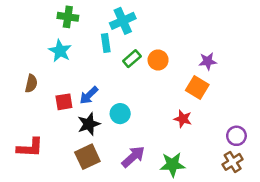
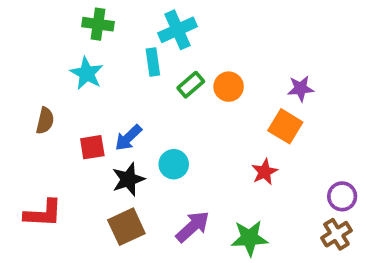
red star: (183, 119) -> (265, 172), turned 30

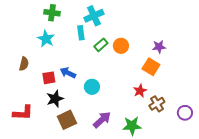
blue arrow: (128, 138) -> (68, 73), turned 70
black star: (128, 179) -> (55, 99), moved
purple circle: (342, 196) -> (185, 113), moved
brown cross: (336, 234) -> (157, 104), moved

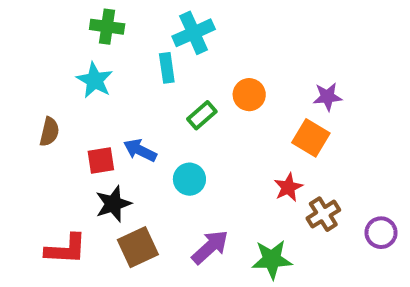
green rectangle: (101, 45) -> (202, 115), moved
red L-shape: (23, 113) -> (66, 249), moved

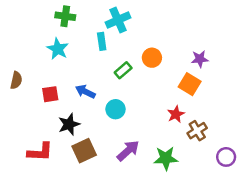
brown semicircle: (49, 132) -> (16, 80), moved
red square: (101, 161) -> (50, 94), moved
purple circle: (381, 233) -> (226, 157), moved

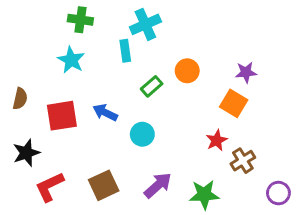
red square: (50, 94) -> (62, 116), size x1.5
black star: (69, 124) -> (26, 153), moved
red L-shape: (40, 152) -> (50, 187), turned 152

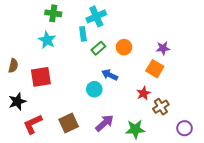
green rectangle: (152, 86) -> (98, 48), moved
blue arrow: (105, 113) -> (110, 75), moved

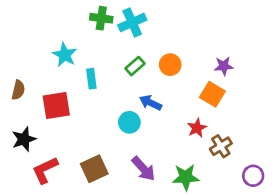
green cross: (53, 13) -> (101, 18), moved
cyan rectangle: (83, 34) -> (91, 79), moved
purple arrow: (105, 123) -> (143, 169), turned 90

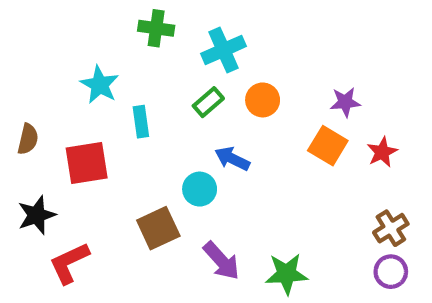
cyan cross: (132, 22) -> (223, 50), moved
red star: (197, 128) -> (382, 152), moved
brown cross: (221, 146) -> (391, 228), moved
brown square: (94, 169) -> (158, 228), moved

